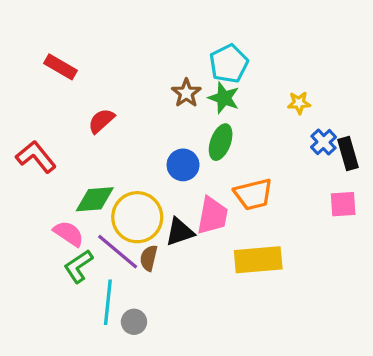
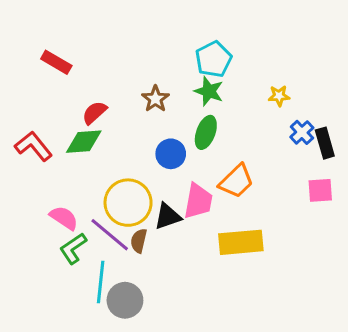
brown star: (186, 93) -> (155, 99), moved
orange trapezoid: (253, 194) -> (236, 181), turned -30
green diamond: (95, 199) -> (84, 142), moved
gray circle: (134, 322) -> (125, 300), size x1.5

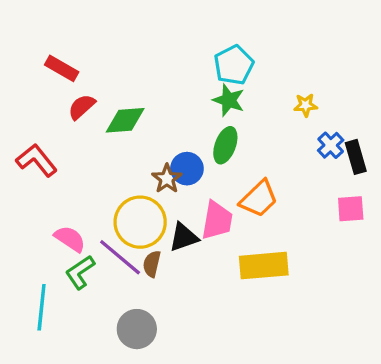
brown star: (155, 99) -> (167, 179), moved
red semicircle: (94, 113) -> (82, 107), moved
green diamond: (84, 142) -> (125, 120), moved
cyan line: (101, 282) -> (42, 307), moved

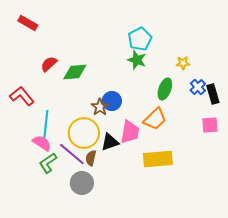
red rectangle: (62, 68) -> (28, 23), moved
green ellipse: (225, 145) -> (165, 89), moved
cyan line: (42, 307) -> (46, 124), moved
gray circle: (137, 329) -> (82, 183), moved

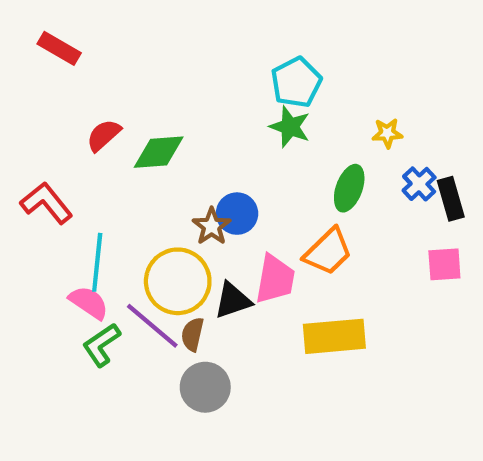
gray circle: (82, 183) -> (205, 387), moved

